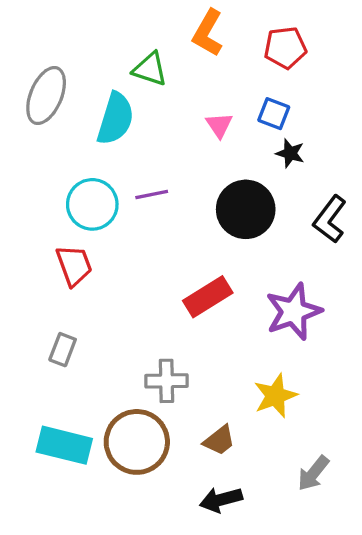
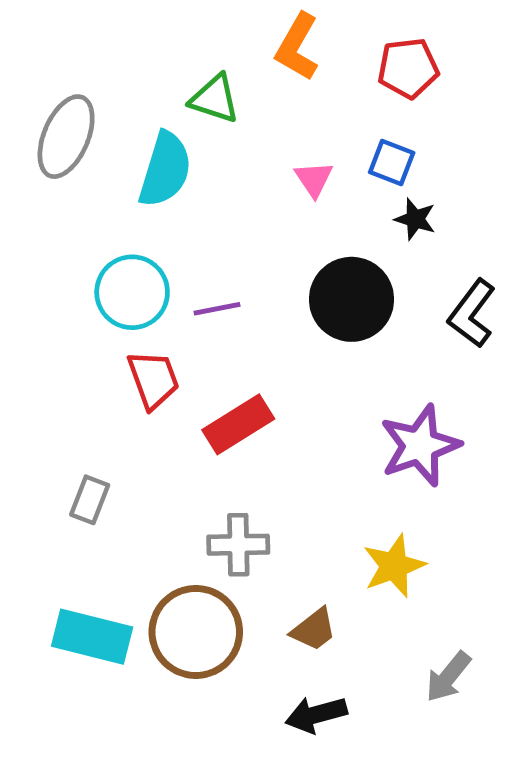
purple line: (152, 194) -> (217, 309), moved
red trapezoid: (74, 265) -> (153, 380), moved
red rectangle: (208, 297) -> (238, 424), moved

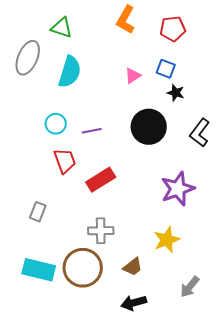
green triangle: (215, 99) -> (62, 28), moved
pink triangle: (314, 179) -> (133, 76), turned 30
cyan circle: (132, 292) -> (56, 124), size x0.7

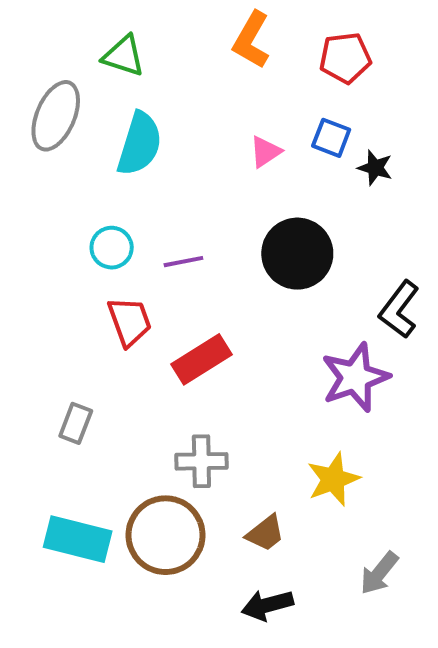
black star: (176, 93) -> (375, 168), moved
black L-shape: (200, 133) -> (399, 310), moved

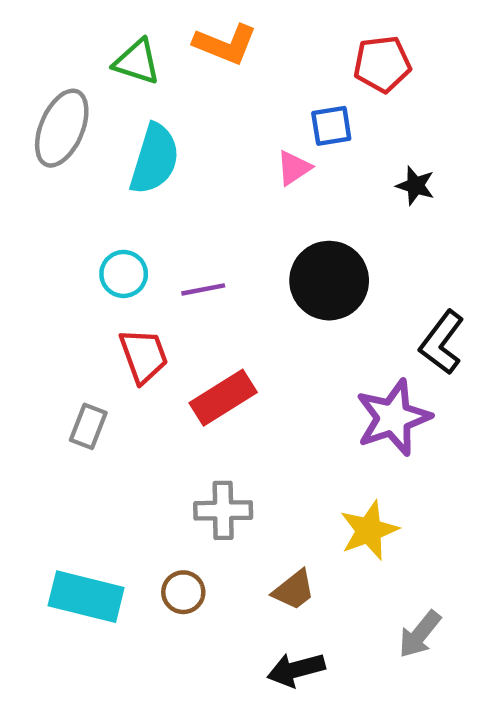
orange L-shape: (251, 40) -> (225, 44), moved, turned -98
blue square: (331, 138) -> (331, 126), moved, turned -30
gray rectangle: (76, 423) -> (88, 426), moved
brown circle: (166, 535) -> (183, 592), size x0.5

